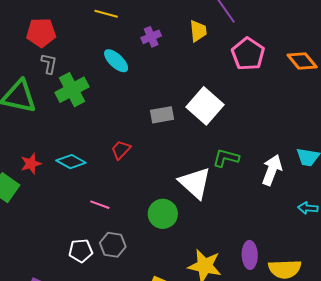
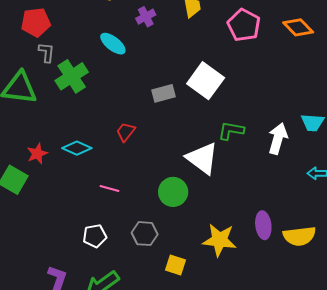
gray hexagon: (113, 245) -> (145, 234), moved

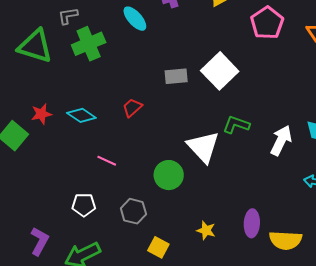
gray L-shape: (46, 52) -> (68, 16), turned -115
yellow star: (219, 240) -> (206, 230), size x0.6

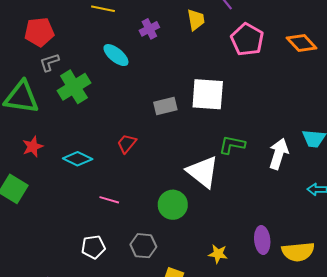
white square: (220, 71) -> (208, 94), turned -33
red star: (41, 114) -> (33, 147), moved

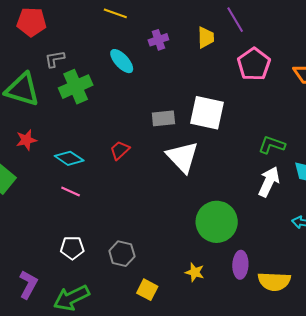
red pentagon: (39, 32) -> (31, 22), moved
green L-shape: (232, 145) -> (272, 145), moved
white triangle: (203, 172) -> (183, 157), moved
pink line: (109, 200) -> (71, 192), moved
green circle: (173, 205) -> (217, 222), moved, size x1.4

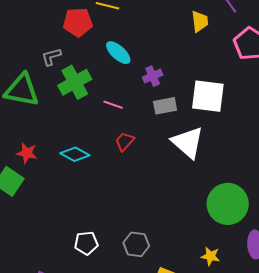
red pentagon: (31, 22) -> (78, 22), moved
purple cross: (158, 40) -> (153, 76), moved
red star: (26, 140) -> (27, 153), moved, turned 30
pink line: (71, 192) -> (113, 105), moved

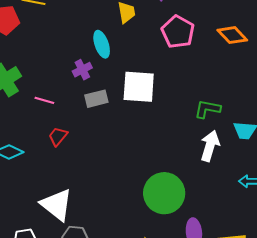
cyan ellipse: (118, 53) -> (102, 44), moved, turned 32
white triangle: (188, 143) -> (57, 205), moved

